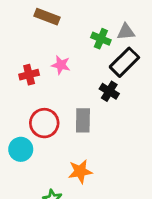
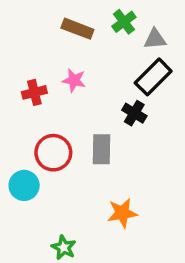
brown rectangle: (47, 17) -> (77, 29), moved
green cross: (101, 39) -> (124, 22), moved, turned 30
orange star: (80, 171) -> (122, 213), moved

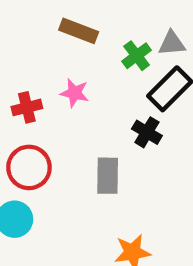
green cross: (124, 22) -> (137, 56), moved
red circle: (53, 153) -> (29, 167), moved

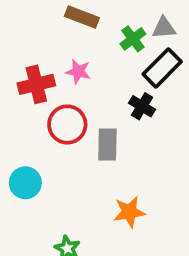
red cross: (27, 107) -> (36, 84), size x1.4
red circle: (29, 167) -> (67, 124), moved

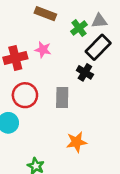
red circle: (67, 124) -> (25, 95), moved

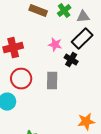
green cross: (79, 28) -> (64, 11), moved
pink star: (43, 50) -> (55, 45), moved
orange star: (77, 142) -> (86, 122), moved

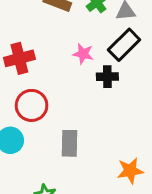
black cross: (71, 60) -> (107, 77), turned -32
gray rectangle: (52, 81) -> (69, 143), moved

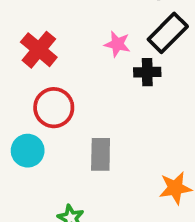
red cross: (19, 58) -> (39, 50), turned -36

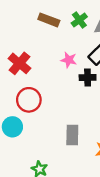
gray rectangle: (101, 154) -> (72, 135), moved

